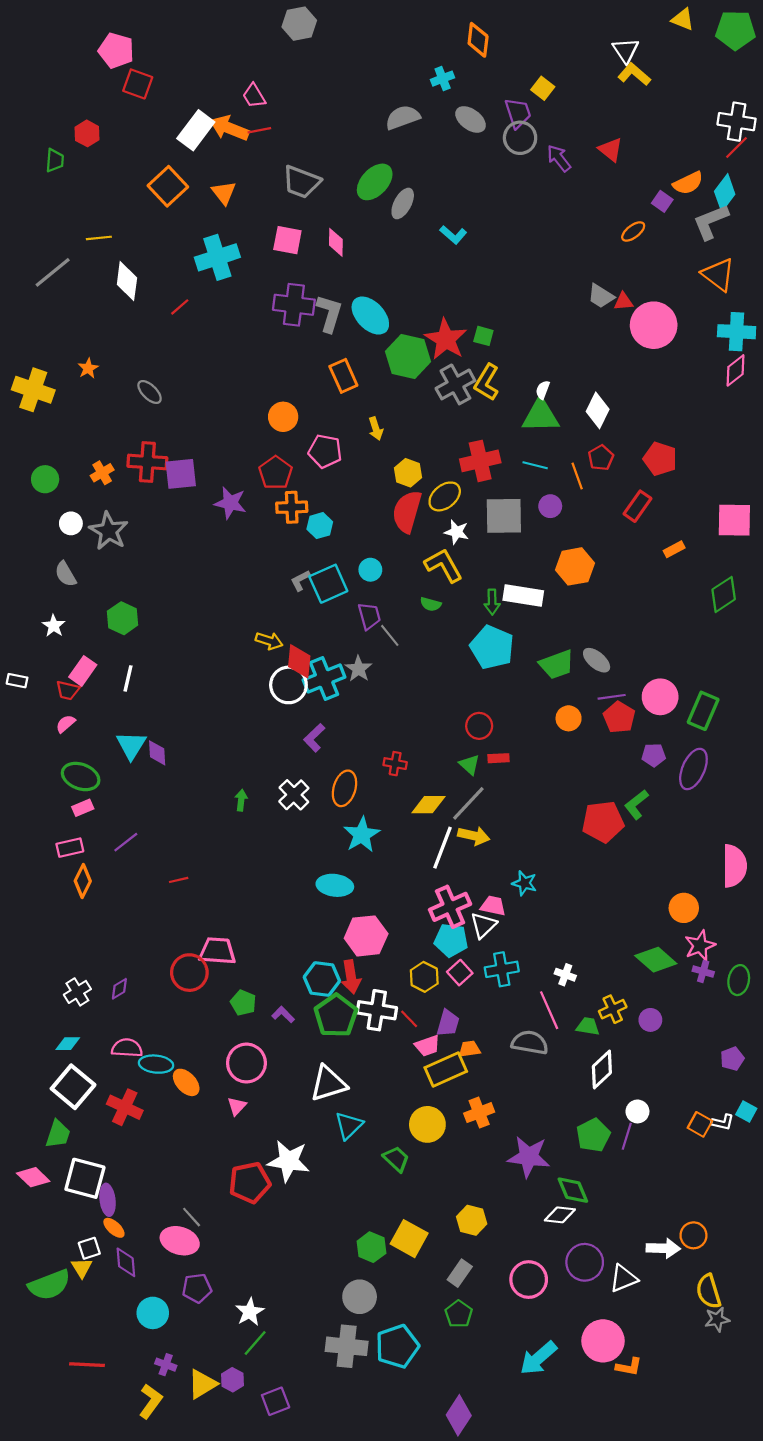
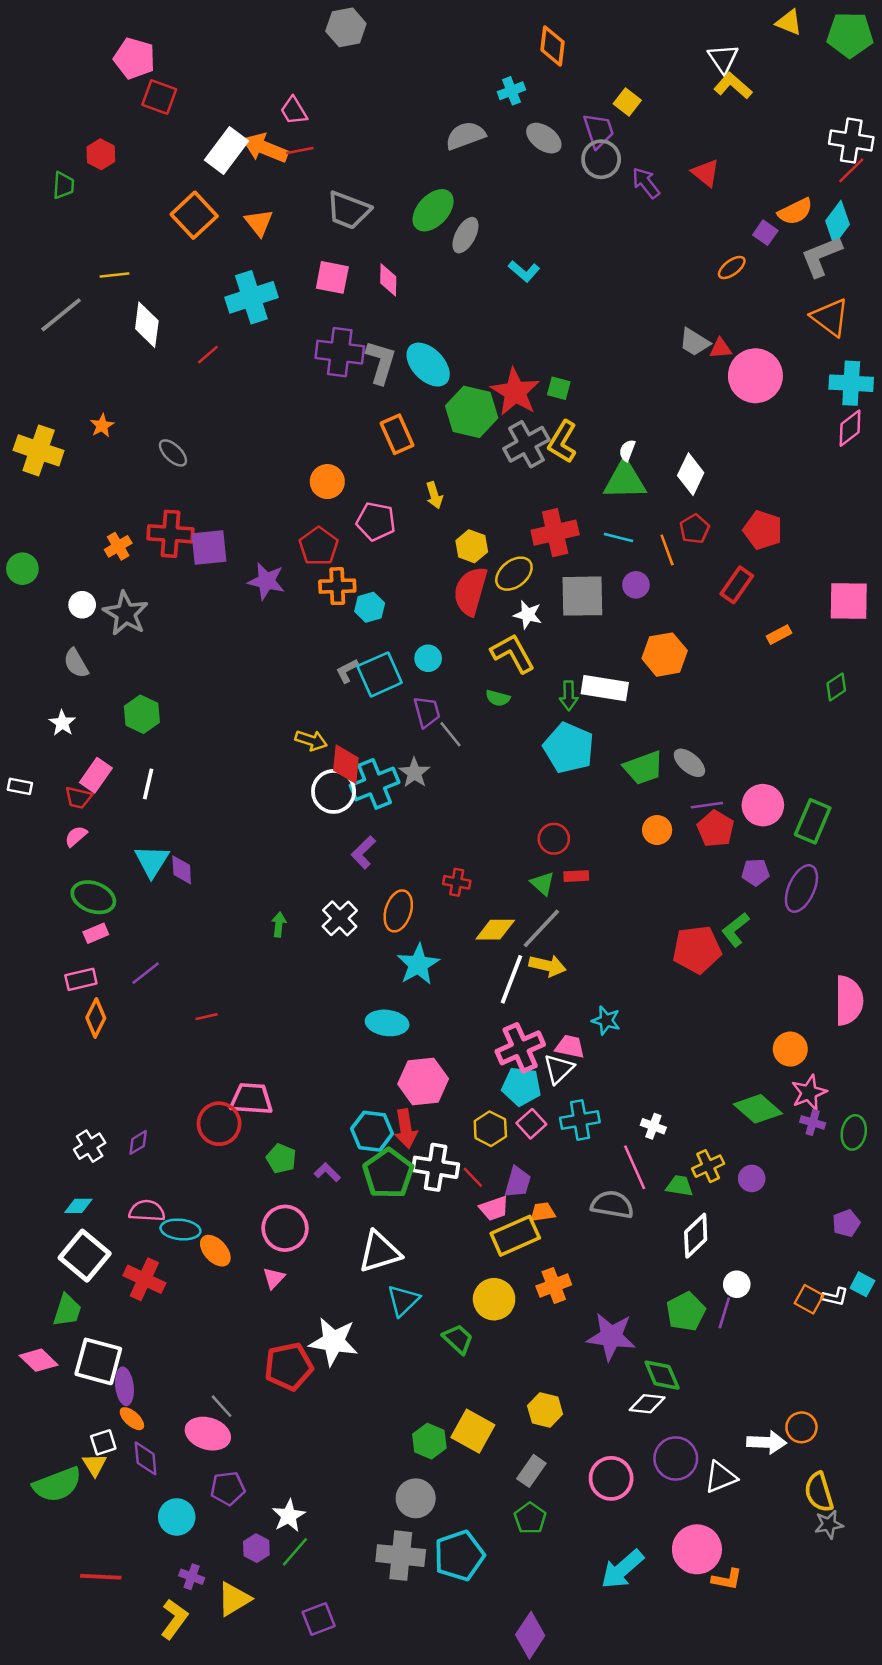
green circle: (45, 479) -> (22, 569), moved
green diamond: (724, 594) -> (836, 687), size x0.7
purple hexagon: (232, 1380) -> (256, 1548), moved

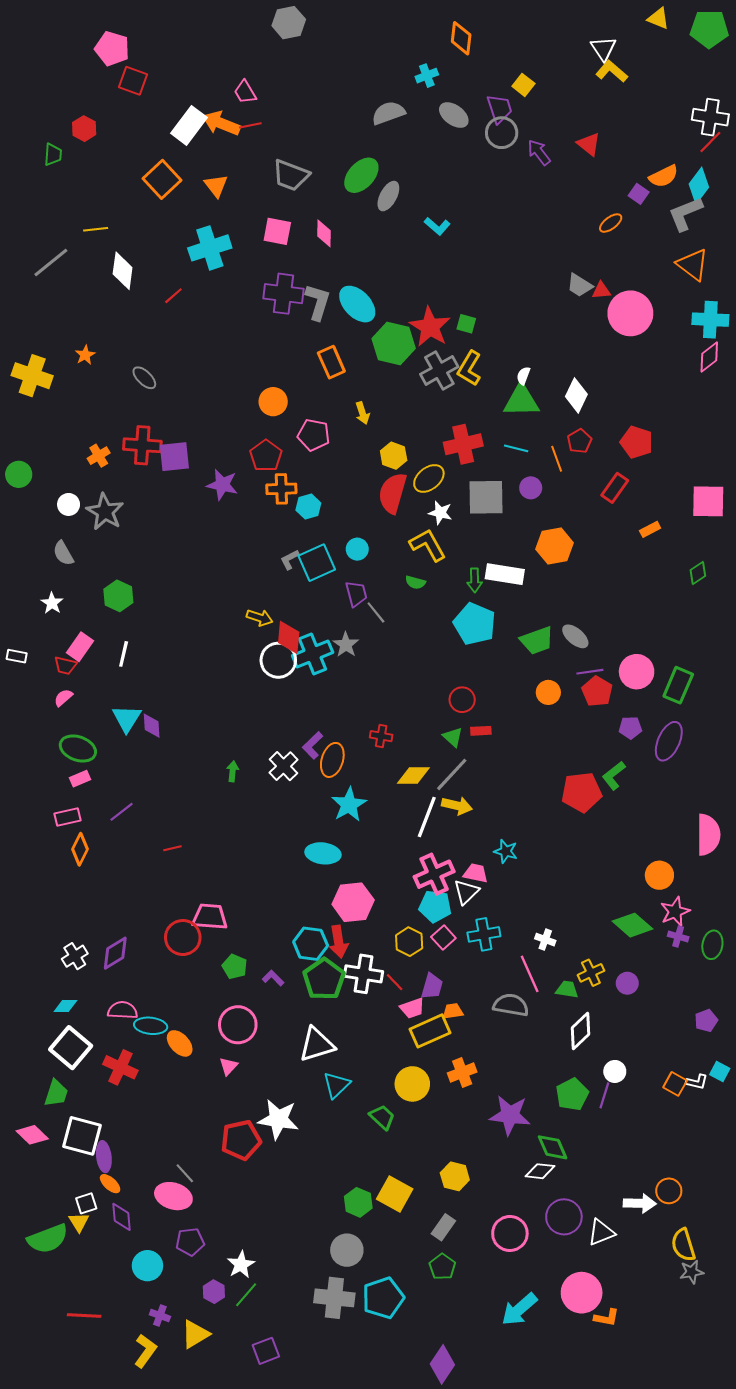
purple L-shape: (363, 852) -> (313, 745), moved
purple diamond: (138, 1142) -> (115, 953), size x1.6

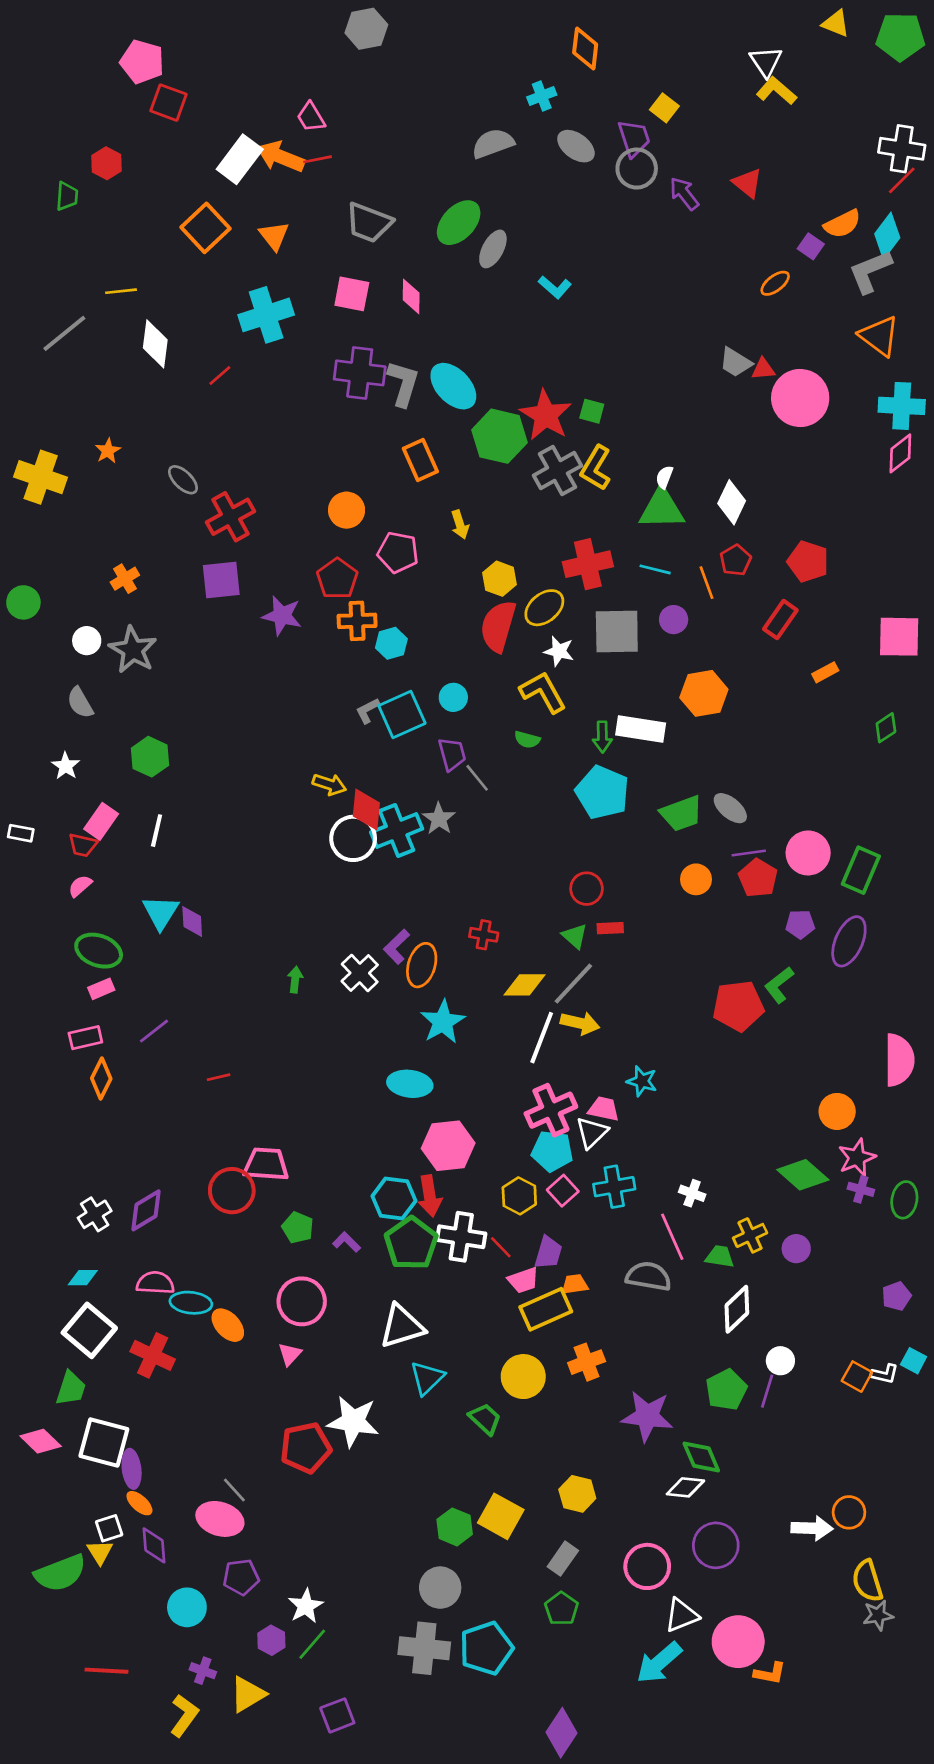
red cross: (142, 445) -> (230, 517), moved, turned -33
white triangle: (601, 1232) -> (681, 1615), moved

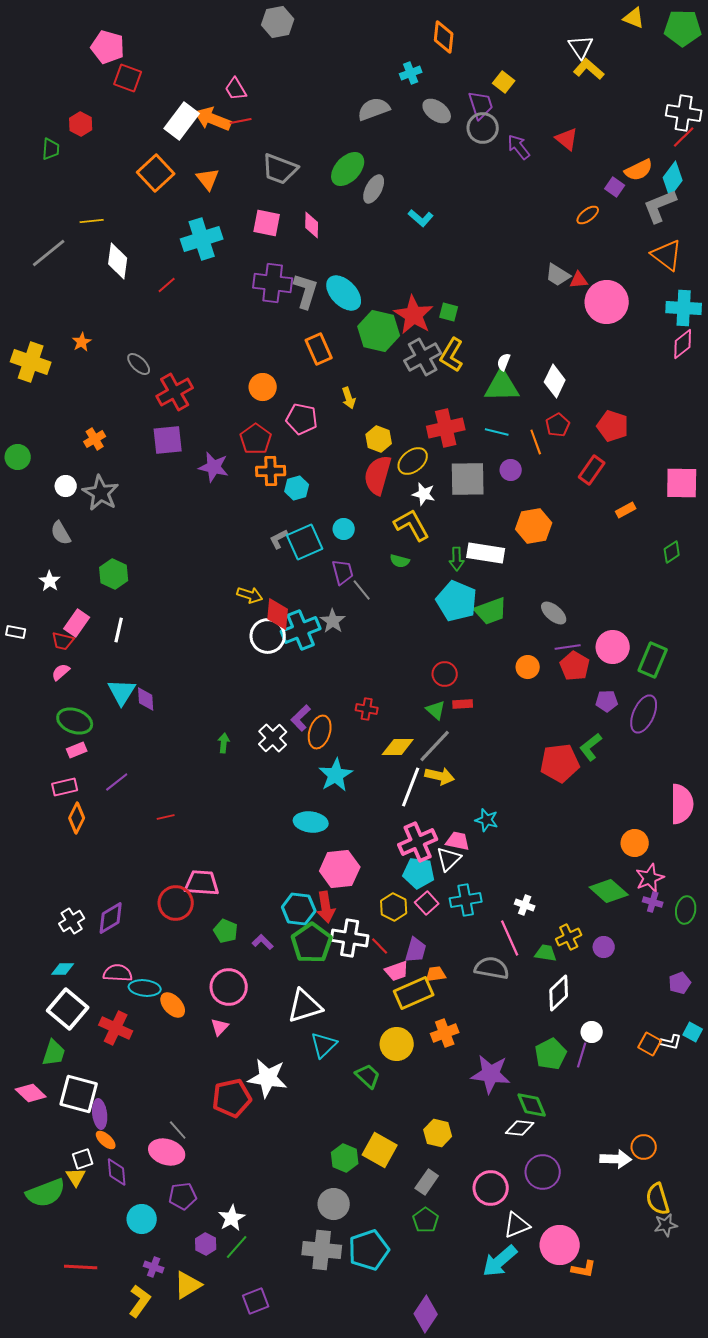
green trapezoid: (681, 813) -> (491, 611), moved

